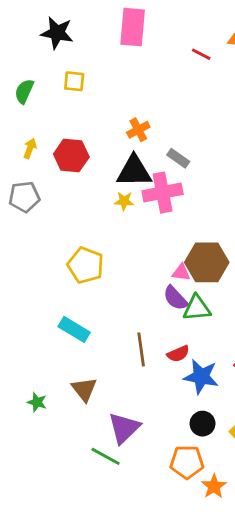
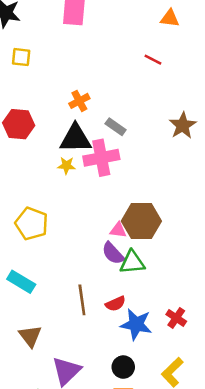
red line: (201, 54) -> (153, 60), moved
black circle: (203, 424) -> (123, 367), moved

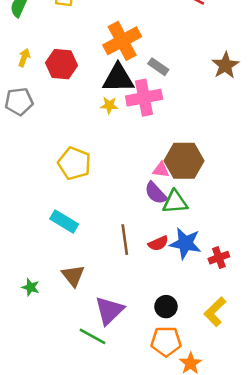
orange cross: (79, 101) -> (122, 41), size x1.8
red cross: (176, 318) -> (219, 258), turned 36
blue star: (136, 324) -> (185, 243), moved

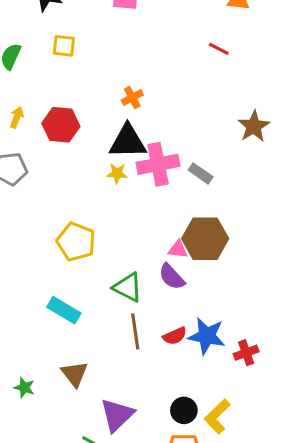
orange cross: (122, 41) -> (132, 97), size x0.5
gray rectangle: (158, 67) -> (201, 173), moved
green triangle: (175, 202) -> (128, 287), moved, turned 32
yellow L-shape: (215, 312) -> (217, 416), moved

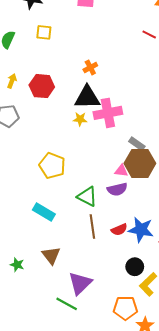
gray rectangle: (201, 173) -> (137, 144), moved
purple semicircle: (172, 277) -> (117, 189), turned -60
black circle: (184, 410) -> (135, 267), moved

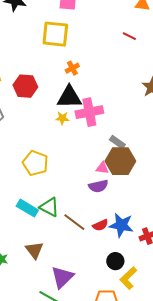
yellow square: (44, 32) -> (55, 34), moved, size x1.8
green triangle: (87, 197) -> (49, 207), moved
brown line: (92, 226) -> (74, 222), turned -45

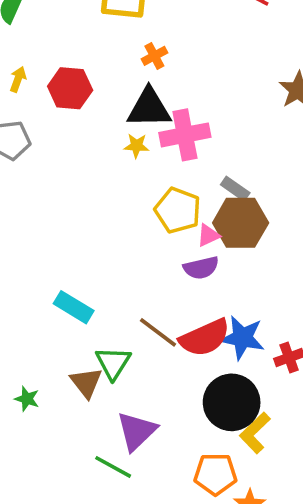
yellow pentagon: (35, 163) -> (178, 210), moved
pink triangle: (102, 168) -> (208, 235), turned -32
green triangle: (49, 207) -> (113, 363), moved, turned 35
red semicircle: (100, 225) -> (205, 338), size x1.8
black circle: (115, 261) -> (232, 402), size x1.8

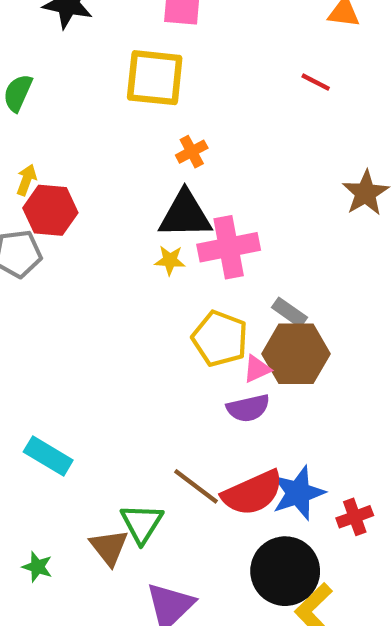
red hexagon: (70, 88) -> (50, 210), moved
cyan rectangle: (74, 307) -> (48, 456), moved
blue star: (242, 338) -> (298, 493), turned -30

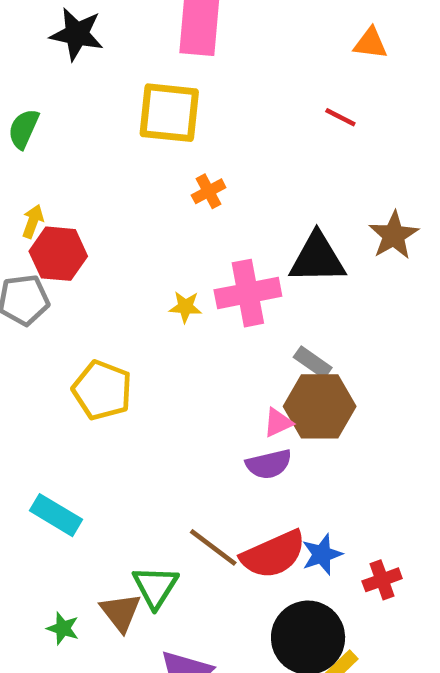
black triangle: (185, 215) -> (317, 258), moved
yellow pentagon: (220, 339) -> (102, 390), moved
blue star: (298, 493) -> (322, 554), size x0.7
green star: (37, 567) -> (63, 628), moved

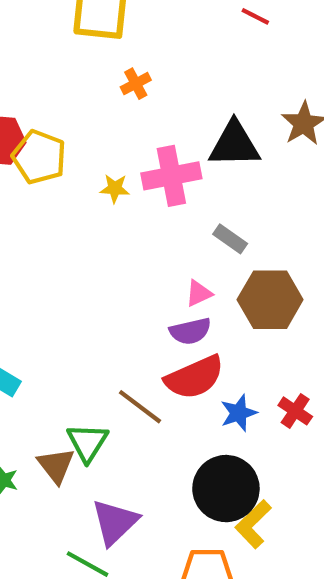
yellow pentagon: (102, 390) -> (39, 157), moved
brown hexagon: (320, 406) -> (270, 300), moved
red semicircle: (273, 554) -> (195, 377), moved
red cross: (382, 580) -> (295, 411), moved, turned -36

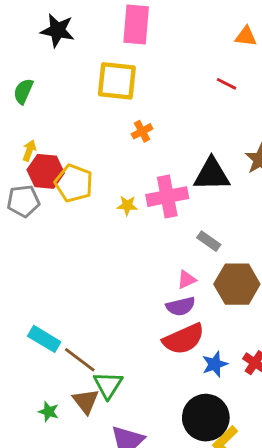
brown line: (140, 407) -> (80, 360), moved

